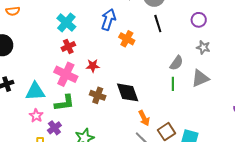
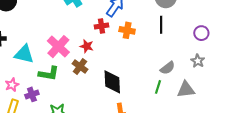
orange cross: (127, 39) -> (127, 30), turned -35
red cross: (68, 46) -> (101, 26), moved
brown cross: (98, 95) -> (80, 67), moved
pink star: (36, 116) -> (12, 85), moved

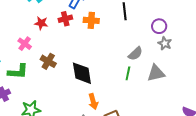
purple circle: (201, 33) -> (159, 26), moved
red star: (87, 46) -> (41, 23), moved
pink cross: (58, 47) -> (25, 44), size x0.6

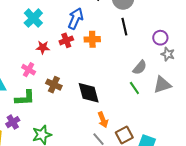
green line: (128, 73) -> (134, 88), turned -40

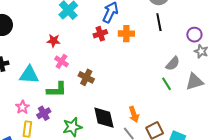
red star: (43, 47) -> (54, 41), moved
black diamond: (89, 93) -> (104, 118), moved

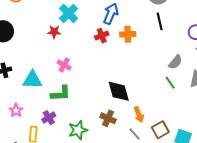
red star: (54, 41) -> (54, 32), moved
brown cross: (86, 77) -> (108, 118), moved
pink star: (22, 107) -> (16, 110), moved
black diamond: (104, 118) -> (119, 91), moved

